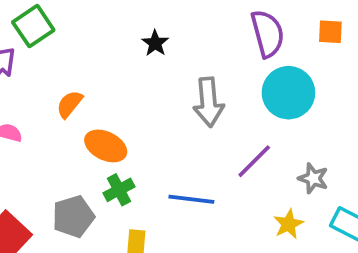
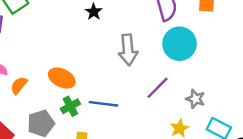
orange semicircle: (69, 104) -> (19, 85), moved
blue line: (191, 199) -> (103, 104), moved

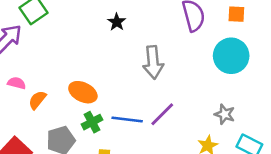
cyan circle: (180, 44) -> (231, 56), moved
purple line: (157, 88) -> (162, 114), moved

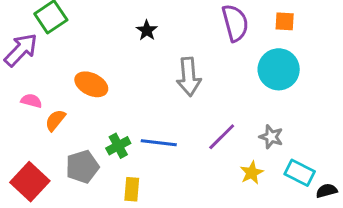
orange ellipse: (83, 92) -> (91, 84), moved
purple line: (162, 114) -> (222, 137), moved

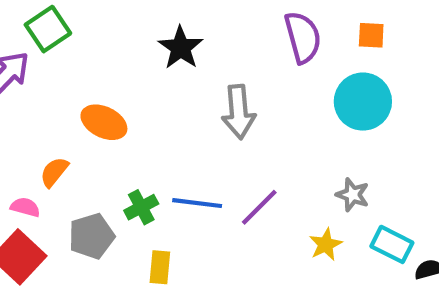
black star: (147, 30) -> (181, 48), size x1.5
pink semicircle: (31, 101) -> (25, 207), moved
purple line: (222, 137) -> (259, 207), moved

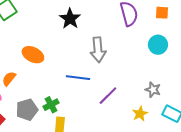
cyan circle: (363, 102) -> (158, 45), size x0.7
blue line: (197, 203) -> (78, 78), moved
green cross: (141, 207) -> (51, 105), moved

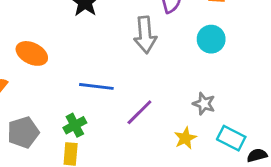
gray arrow: (98, 50) -> (145, 35), moved
green cross: (51, 105) -> (75, 125), moved

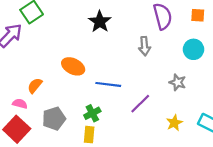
gray arrow: (145, 35) -> (144, 46), size x0.7
orange ellipse: (32, 53) -> (73, 66), moved
gray star: (204, 104) -> (178, 82), moved

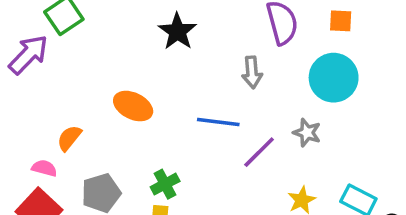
cyan circle: (193, 49) -> (334, 78), size x1.4
blue line: (108, 84) -> (218, 122), moved
purple line: (140, 104) -> (259, 152), moved

